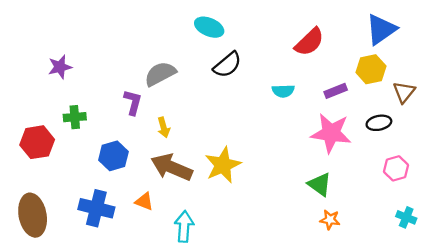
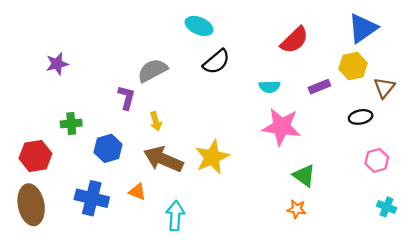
green cross: (75, 117) -> (71, 123), moved
pink star: (331, 133) -> (281, 127), moved
red hexagon: (37, 142) -> (35, 156), moved
orange star: (330, 220) -> (297, 209), moved

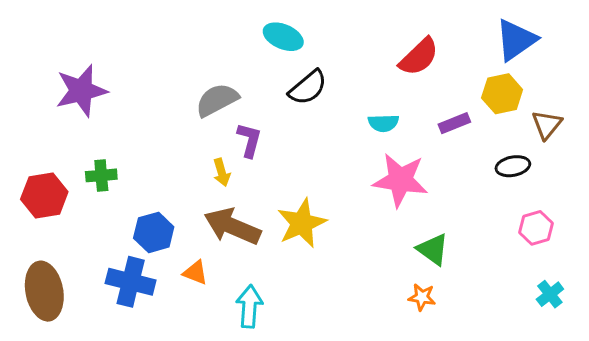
purple star: (57, 64) -> (81, 91), size x1.6
purple L-shape: (126, 97) -> (249, 140), moved
blue hexagon: (108, 148) -> (154, 232), moved
red hexagon: (35, 156) -> (44, 195), moved
cyan cross: (387, 207) -> (550, 294), turned 30

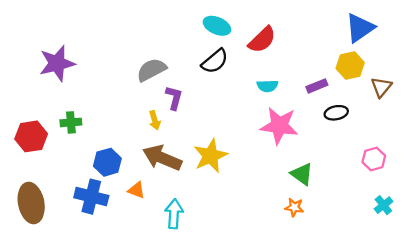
cyan ellipse: (283, 37) -> (217, 26), moved
red semicircle: (419, 57) -> (262, 40), moved
black ellipse: (513, 166) -> (336, 113), moved

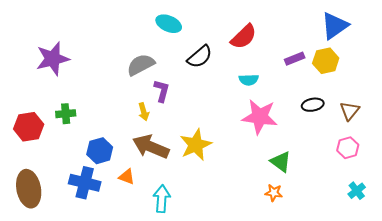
cyan ellipse: (217, 26) -> (169, 24), moved
purple rectangle: (317, 86) -> (295, 59), moved
brown triangle: (381, 87) -> (350, 111), moved

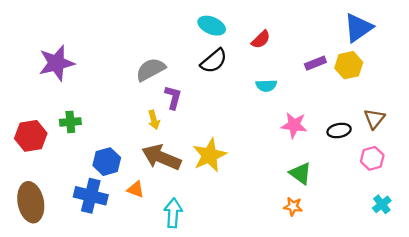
cyan ellipse: (169, 24) -> (212, 26), moved
red semicircle: (244, 37) -> (261, 40), size x0.7
black ellipse: (313, 105) -> (339, 130), moved
pink star: (260, 117) -> (294, 125), moved, size x0.7

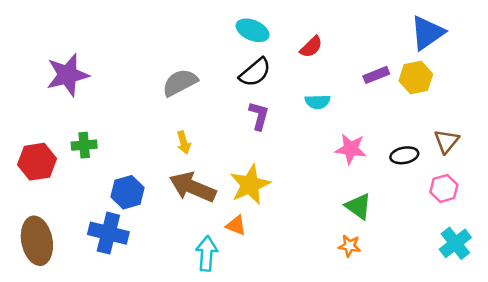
purple L-shape: (173, 97) -> (259, 116), moved
orange triangle: (136, 189) -> (236, 225), moved
cyan cross: (382, 204) -> (455, 243), size x1.4

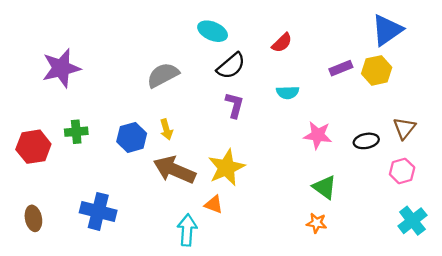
cyan ellipse: (253, 30) -> (213, 31), moved
blue hexagon: (128, 192) -> (132, 137), moved
brown ellipse: (37, 241) -> (33, 218), size x0.6

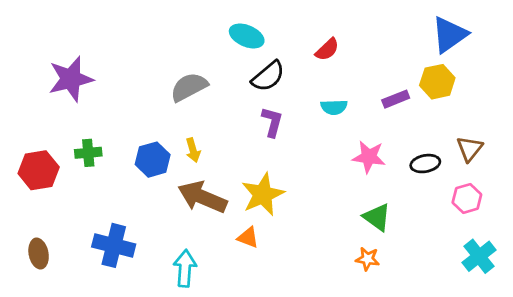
purple rectangle: (341, 68) -> (396, 99), moved
cyan arrow: (187, 230) -> (185, 268), moved

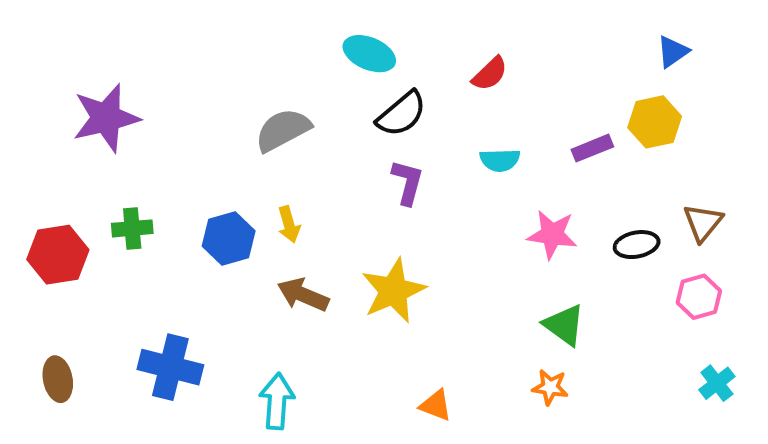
blue triangle: (449, 35) -> (673, 52), size x0.6
brown arrow: (202, 197) -> (303, 295), size x0.7
orange triangle: (248, 237) -> (436, 405), moved
cyan cross: (479, 256) -> (717, 383), size x0.7

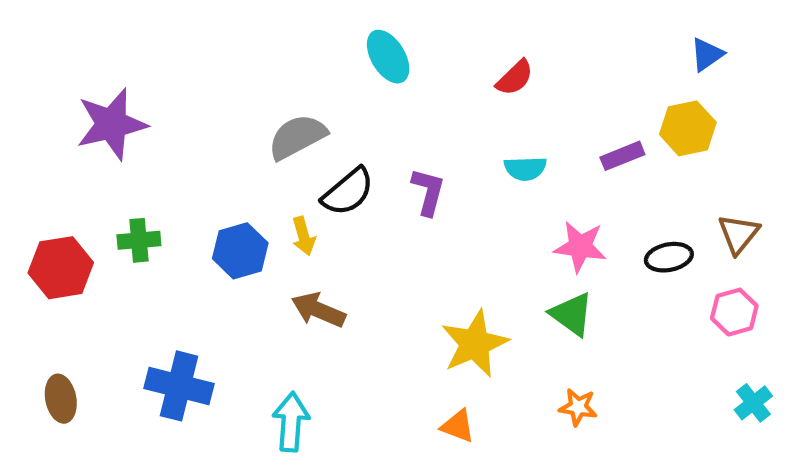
cyan ellipse: (369, 54) -> (388, 57), turned 36
black semicircle: (401, 114) -> (348, 192), moved
yellow star: (393, 291) -> (475, 344), moved
green triangle: (564, 325) -> (572, 314), moved

